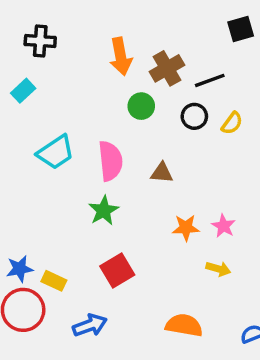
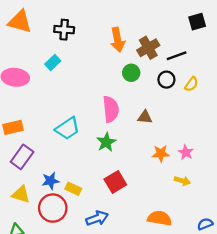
cyan trapezoid: (56, 152) -> (68, 128), moved

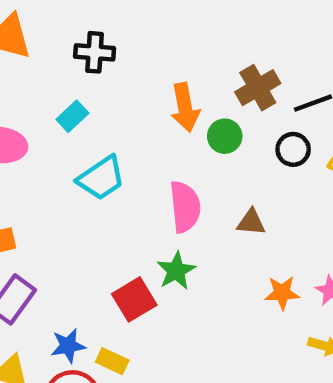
orange arrow: (118, 40) -> (185, 107), moved
cyan trapezoid: (68, 128) -> (101, 178), moved
red square: (115, 182) -> (134, 299), moved

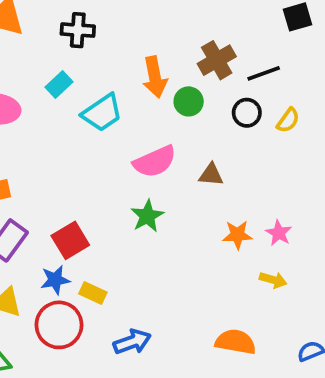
cyan trapezoid: (101, 178) -> (102, 113), moved
pink semicircle: (185, 207) -> (155, 162), turned 72
red square: (134, 299) -> (70, 240), moved

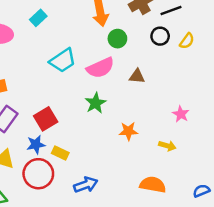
green circle: (189, 101) -> (117, 39), moved
cyan trapezoid: (102, 113) -> (63, 60), moved
orange star: (237, 235) -> (128, 131), moved
yellow arrow: (273, 280) -> (167, 146), moved

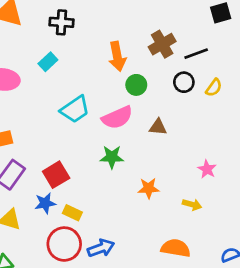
green star: (96, 103) -> (112, 157), turned 30
red circle: (38, 174) -> (64, 244), moved

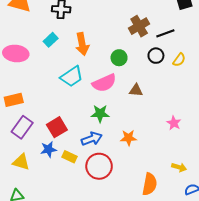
orange arrow: (117, 56) -> (82, 44), moved
yellow arrow: (192, 205) -> (179, 167), moved
red circle: (64, 244) -> (99, 166), moved
blue arrow: (101, 248) -> (92, 139), moved
orange semicircle: (176, 248) -> (150, 184), turned 90

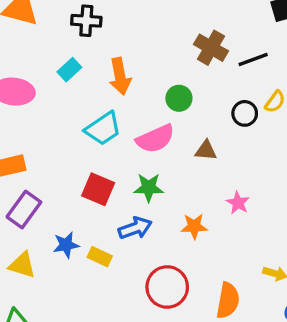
brown cross: (139, 26) -> (211, 48), turned -30
black circle: (156, 56) -> (245, 113), moved
pink star: (174, 123) -> (238, 203), moved
red square: (57, 127) -> (98, 189), moved, turned -36
red circle: (99, 166) -> (167, 287), moved

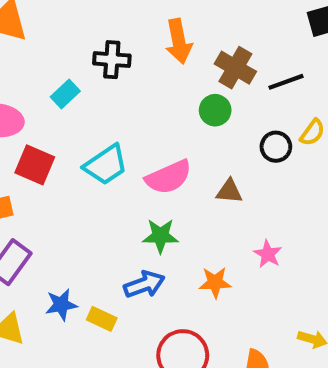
black cross: (86, 21) -> (112, 60), moved
orange arrow: (120, 76) -> (179, 41), moved
green circle: (179, 98) -> (215, 110), moved
red square: (98, 189) -> (35, 165), moved

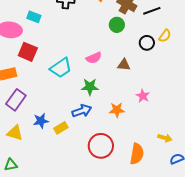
cyan rectangle: (65, 94) -> (34, 17), moved, turned 64
cyan trapezoid: (106, 165) -> (61, 68), moved
pink semicircle: (169, 177) -> (94, 58), size x0.7
yellow rectangle: (102, 319) -> (61, 128), turned -56

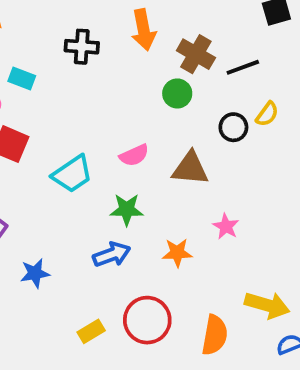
brown triangle: (124, 65) -> (190, 168), size x1.5
yellow rectangle: (61, 128) -> (91, 331), moved
yellow arrow: (165, 138) -> (267, 305), size x1.6

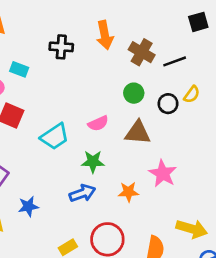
green circle: (177, 93) -> (134, 93), moved
pink star: (226, 226) -> (163, 173), size x1.5

